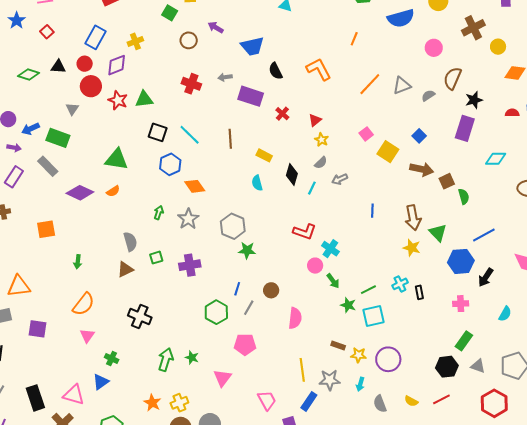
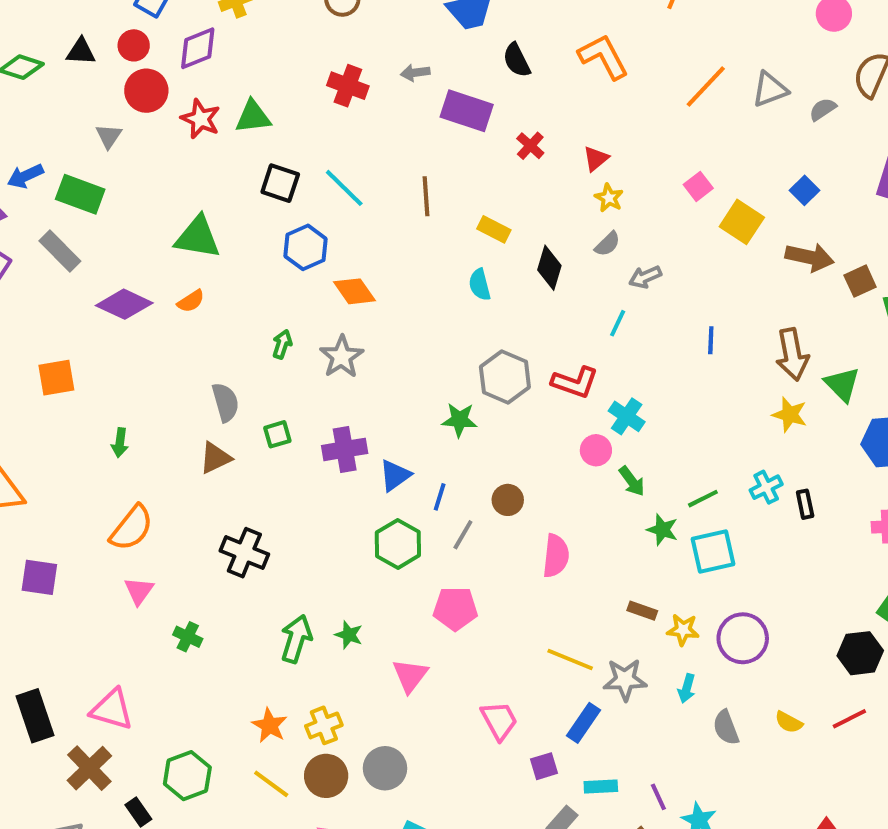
cyan line: (312, 188) -> (618, 323), moved
gray hexagon: (233, 226) -> (505, 377), moved
yellow line: (302, 370) -> (570, 659), turned -60
blue triangle: (101, 382) -> (395, 475), moved

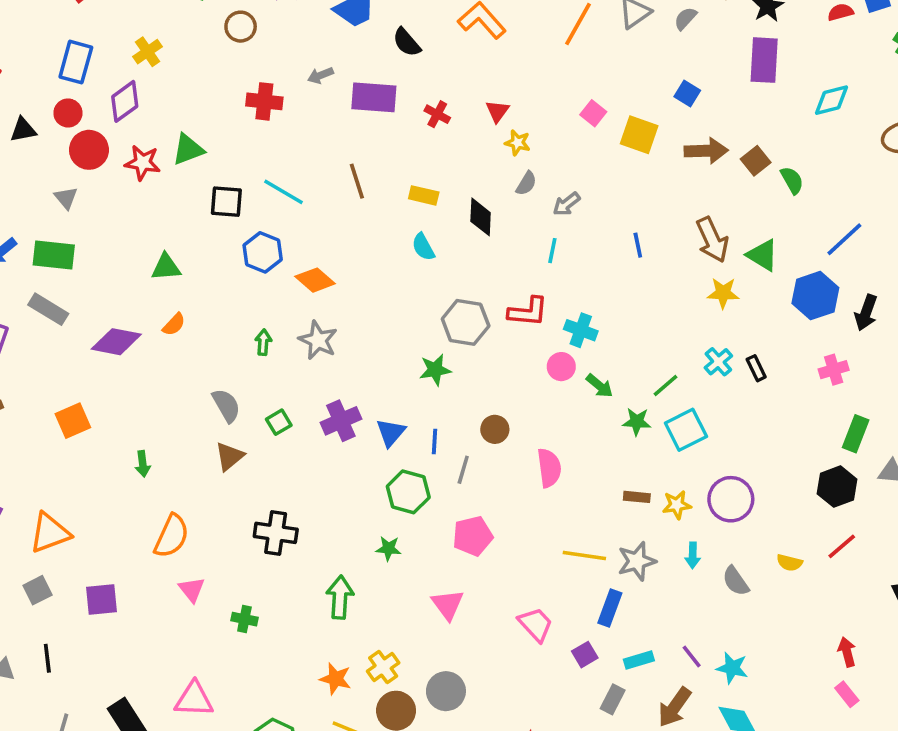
green triangle: (198, 237) -> (166, 267), size x0.7
green star: (349, 635) -> (389, 549), moved

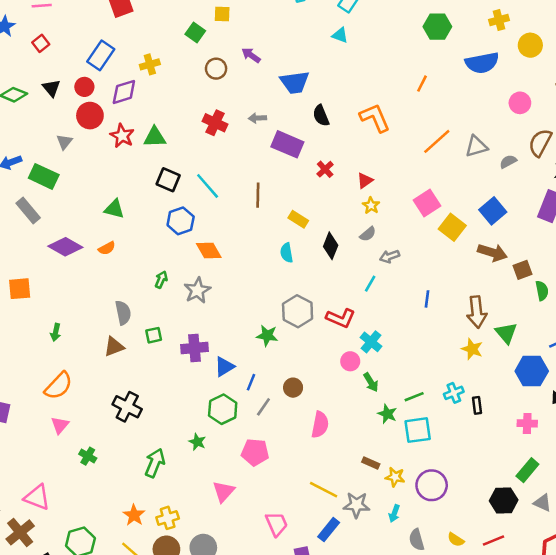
blue square: (687, 93) -> (493, 211), size x1.5
pink square: (593, 113) -> (427, 203), size x1.5
black triangle: (23, 130) -> (51, 88), turned 42

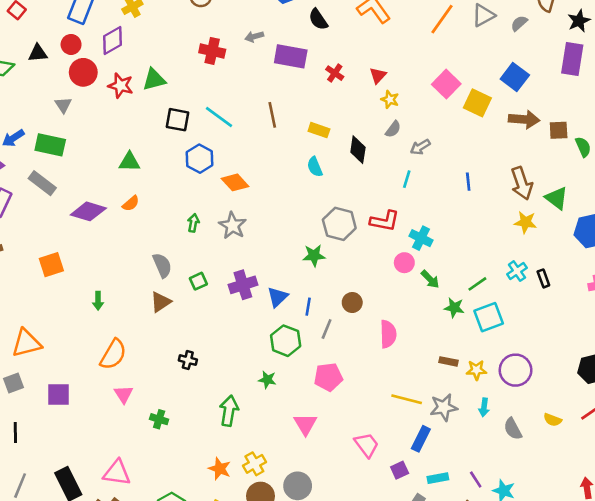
black triangle: (51, 88) -> (38, 53), turned -42
brown square: (523, 270) -> (559, 130), turned 30
black cross: (127, 407) -> (188, 360), size x0.6

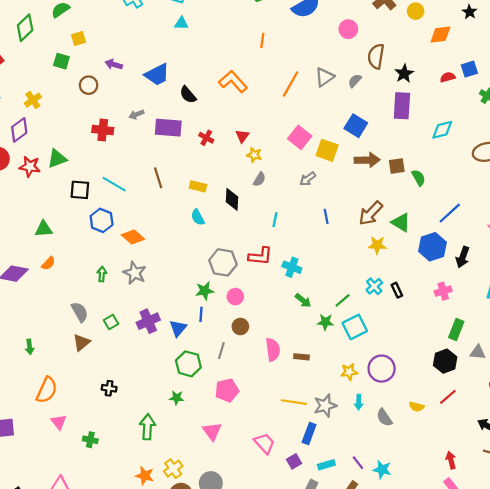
gray arrow: (420, 147) -> (308, 179), moved
brown arrow: (522, 183) -> (371, 213), turned 68
pink circle: (404, 263) -> (235, 297), moved
blue line: (308, 307) -> (201, 314), moved
brown rectangle: (449, 361) -> (302, 357), moved

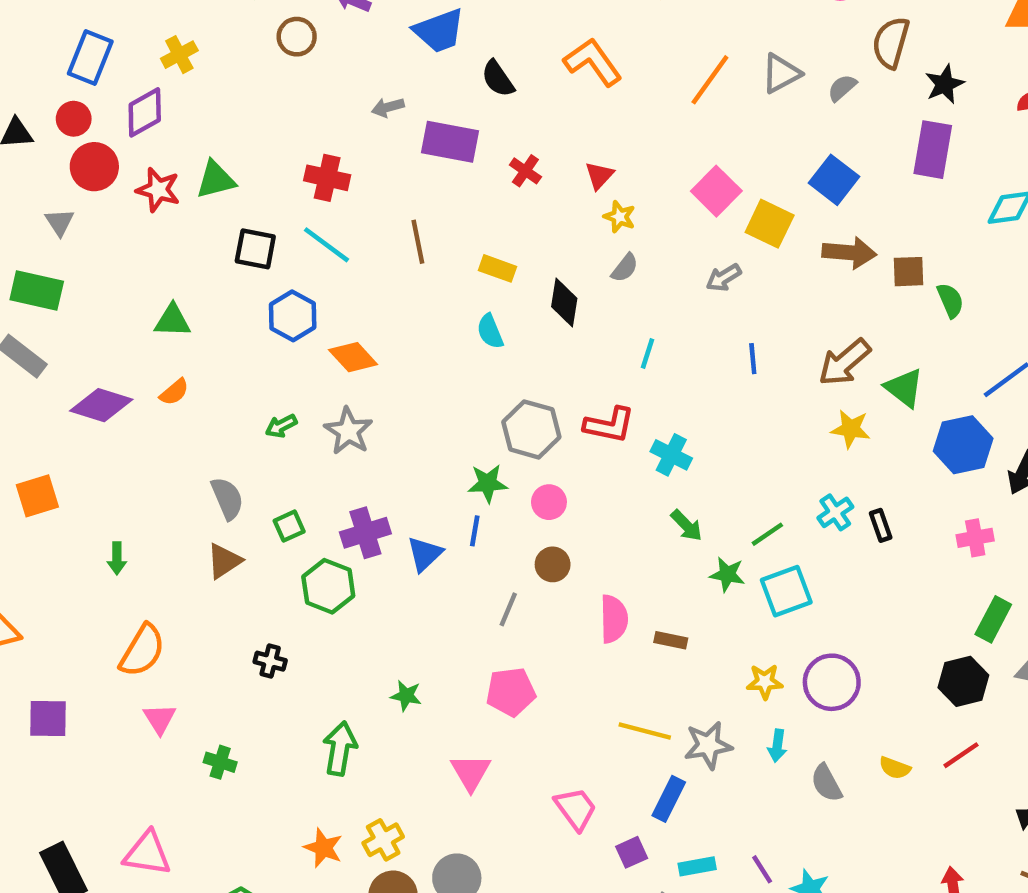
red cross: (103, 130) -> (327, 178), moved
green arrow: (102, 274) -> (281, 426), turned -128
green hexagon: (188, 364) -> (328, 586), moved

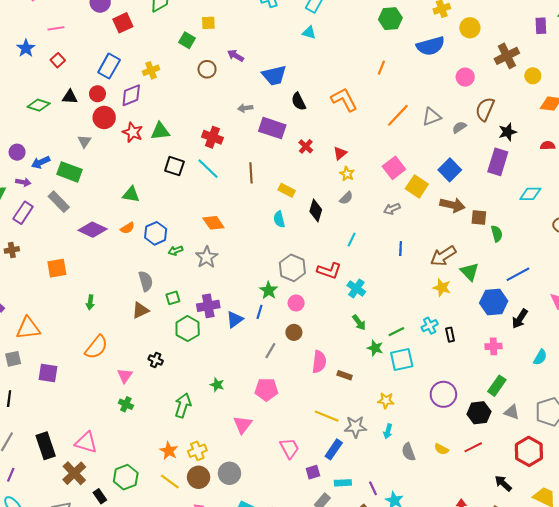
blue hexagon: (293, 316) -> (156, 233), moved
green star: (488, 483) -> (269, 290), turned 30
purple circle: (832, 682) -> (443, 394), moved
pink triangle: (160, 719) -> (125, 376), moved

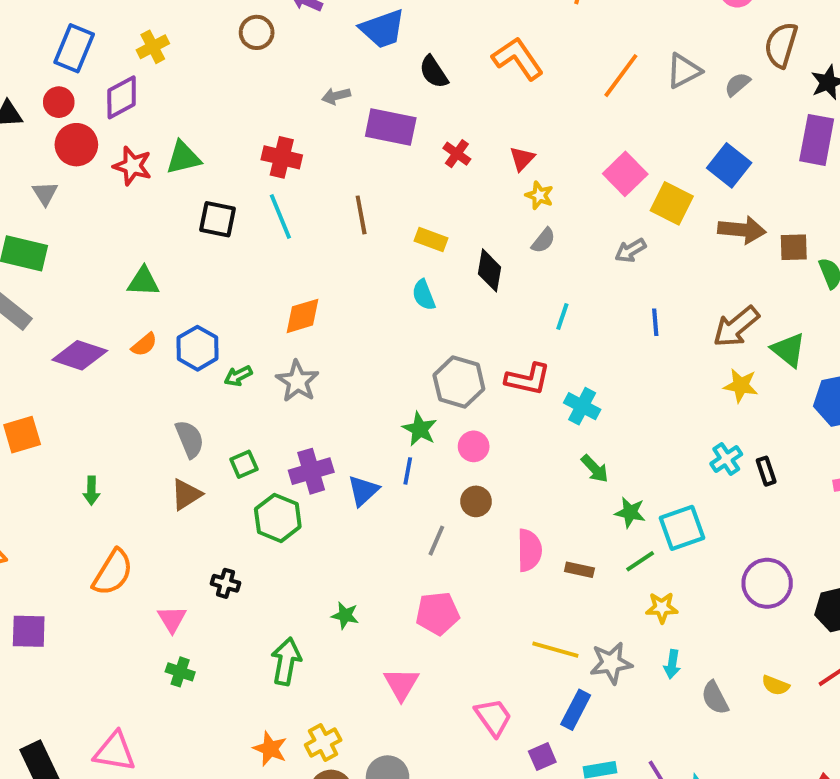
cyan line: (208, 169) -> (280, 217), turned 30
orange diamond: (213, 223) -> (302, 316), turned -65
green line: (396, 332) -> (640, 561), moved

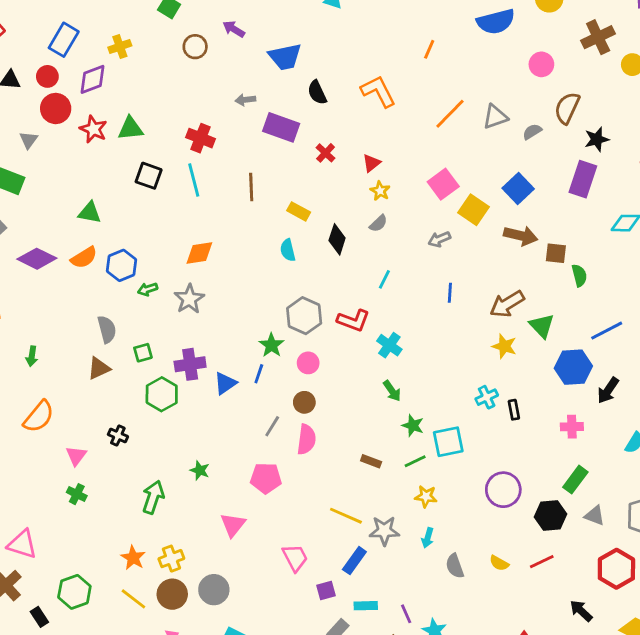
orange semicircle: (144, 345) -> (84, 258), size x1.4
pink semicircle: (529, 550) -> (306, 439), moved

